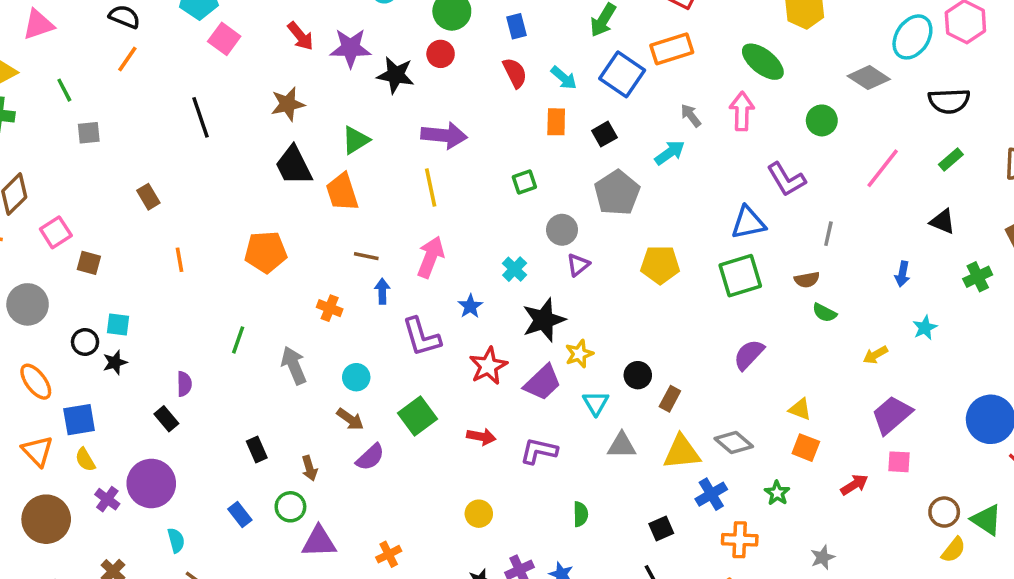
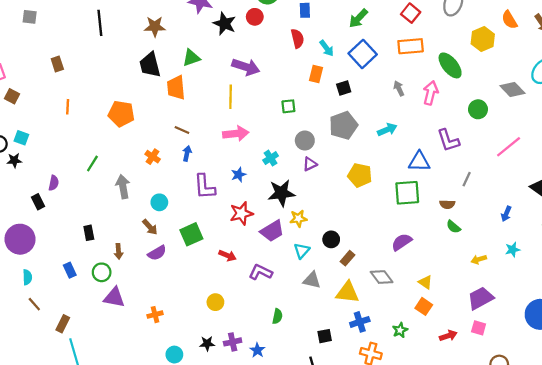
orange rectangle: (672, 49) -> (411, 46), moved
cyan arrow: (670, 153) -> (387, 130), moved
pink arrow: (431, 257) -> (236, 134), moved, turned 50
gray diamond: (734, 443) -> (382, 277), moved

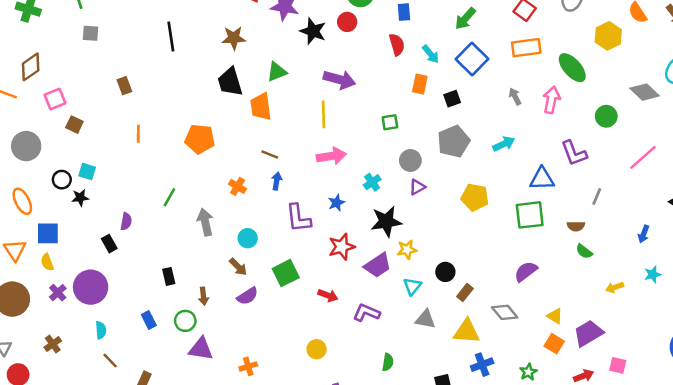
purple trapezoid: (481, 298) -> (588, 333), moved

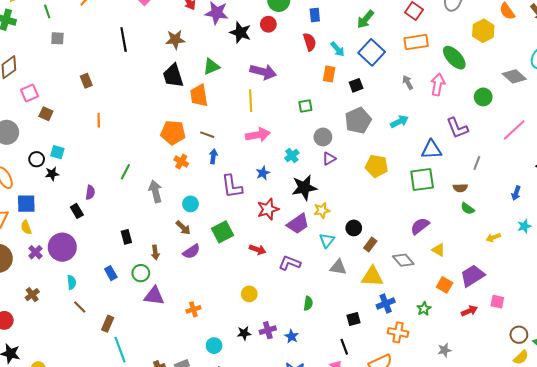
orange pentagon: (200, 139) -> (173, 133), moved
yellow triangle: (555, 316) -> (438, 250), moved

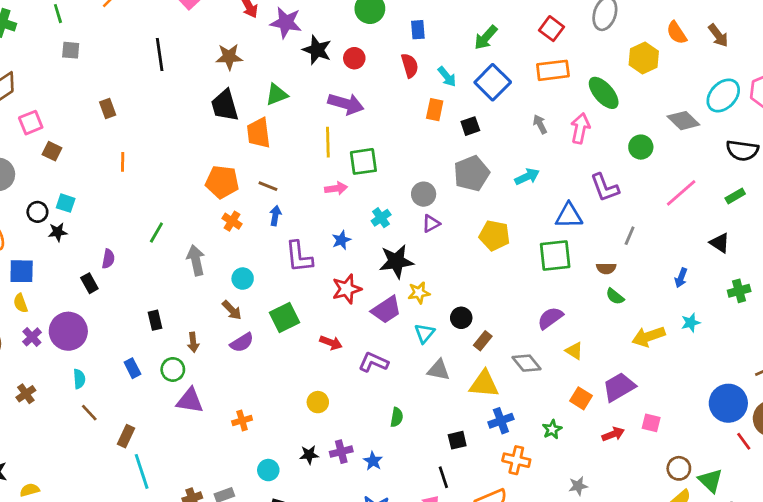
red circle: (268, 24) -> (354, 58), moved
green square: (305, 106) -> (363, 161), moved, size x1.5
pink arrow: (258, 135) -> (336, 188), size x0.7
yellow arrow: (493, 238) -> (648, 337), size x1.6

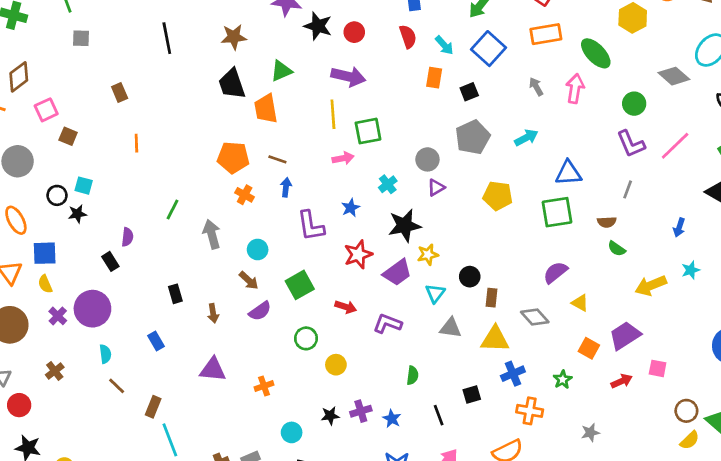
purple L-shape: (605, 188) -> (631, 144), moved
brown rectangle: (483, 341) -> (492, 298), turned -30
green circle: (173, 369) -> (306, 338), moved
black line: (443, 477) -> (439, 415), moved

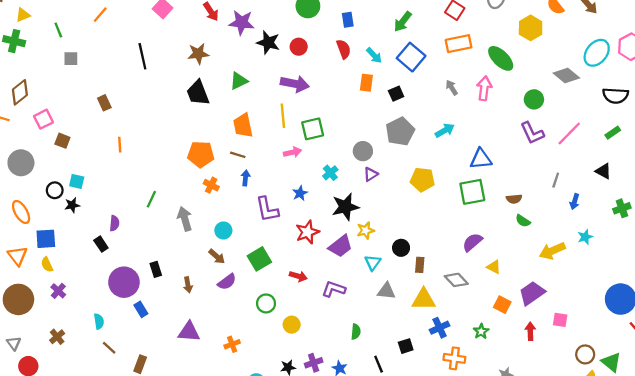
orange trapezoid: (266, 109) -> (243, 125), moved
gray line: (628, 189) -> (556, 180), moved
purple circle: (92, 309) -> (124, 282), moved
red arrow: (622, 381) -> (530, 331), turned -66

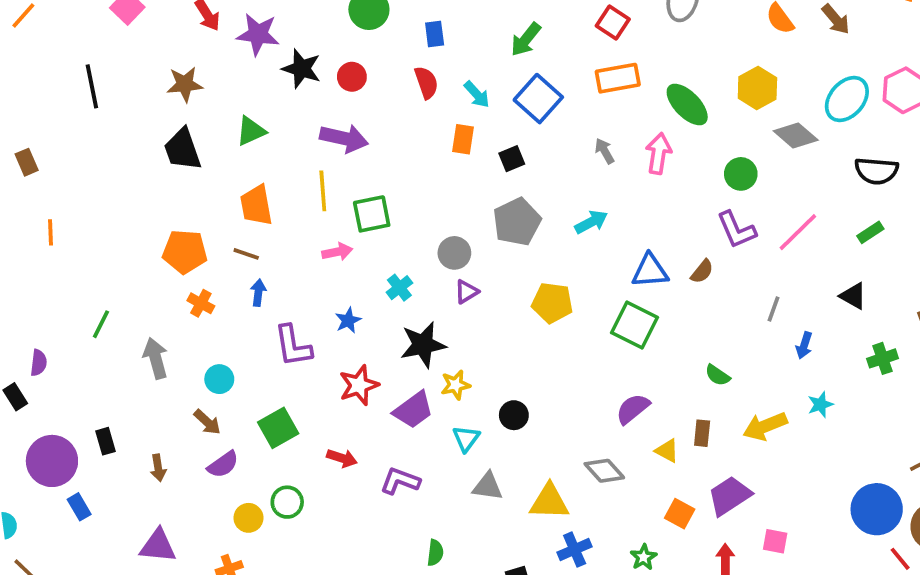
yellow hexagon: (531, 28) -> (757, 88), moved
green square: (472, 192) -> (635, 325), turned 36
brown semicircle: (514, 199) -> (702, 271), moved, turned -48
brown rectangle: (420, 265) -> (702, 433), moved
yellow circle: (292, 325) -> (248, 518), moved

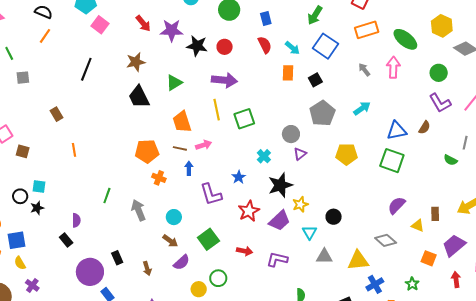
black line: (92, 86) -> (86, 69), turned 40
pink arrow: (337, 252) -> (204, 145), moved
green semicircle: (717, 375) -> (450, 160), moved

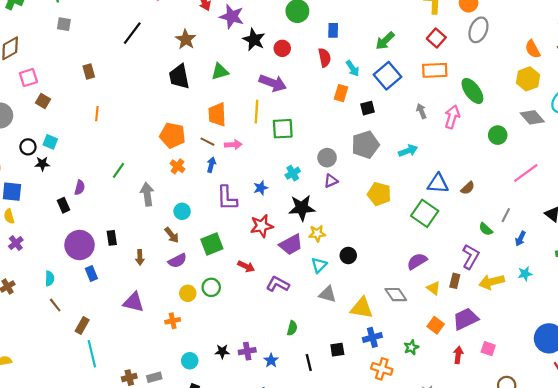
yellow hexagon: (442, 26) -> (528, 79), moved
brown star: (136, 62) -> (186, 39), turned 30
purple L-shape: (440, 103) -> (471, 257), moved, turned -135

